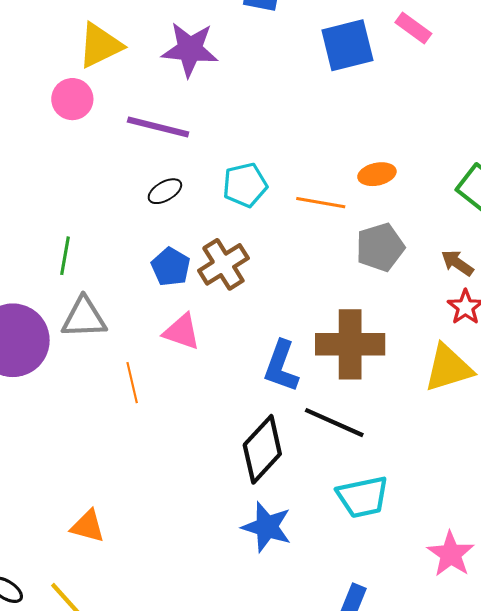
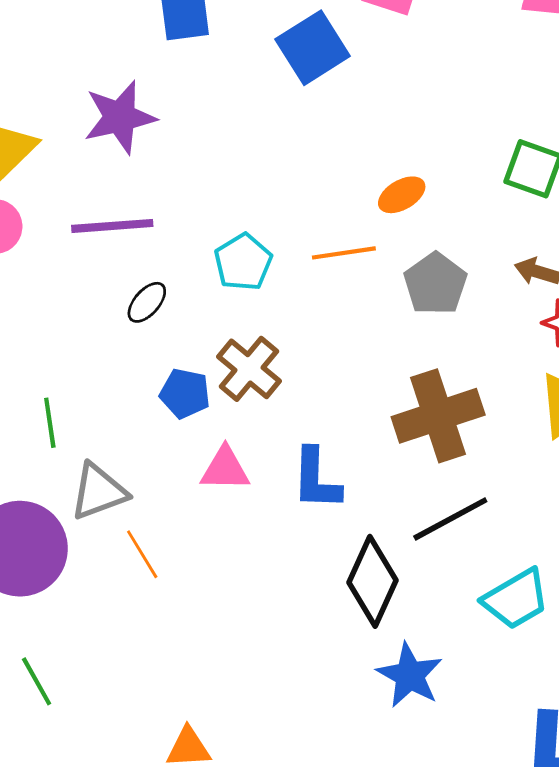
blue L-shape: (281, 366) -> (316, 479), moved
orange line: (132, 383) -> (142, 554), moved
black line: (334, 423) -> (450, 519), turned -34
blue star: (267, 527) -> (410, 675), turned 30

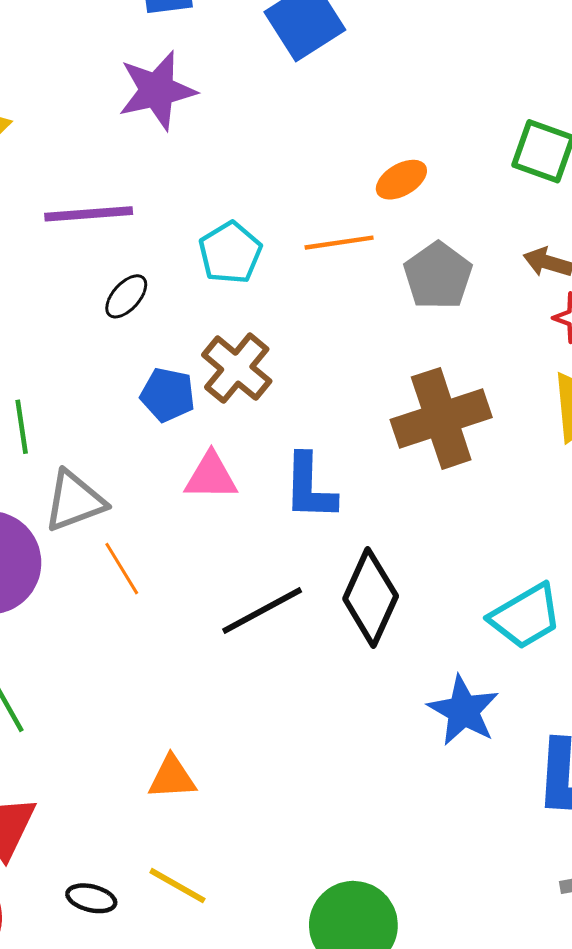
purple star: (120, 117) -> (157, 90), moved
black line: (450, 519) -> (262, 610), moved
blue star: (410, 675) -> (463, 711), moved

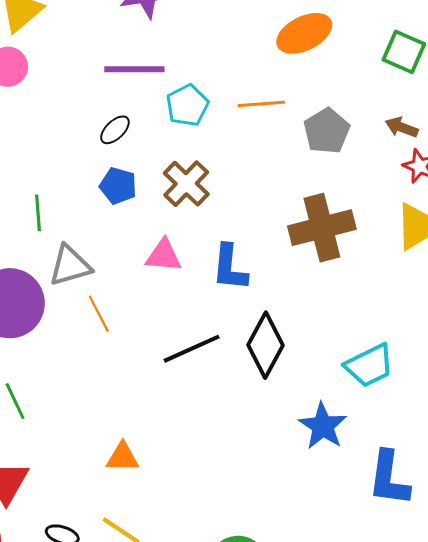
orange ellipse: (401, 180) -> (304, 33), moved, size x1.6
purple line: (89, 214) -> (134, 69), moved
blue pentagon: (168, 395) -> (118, 186), moved

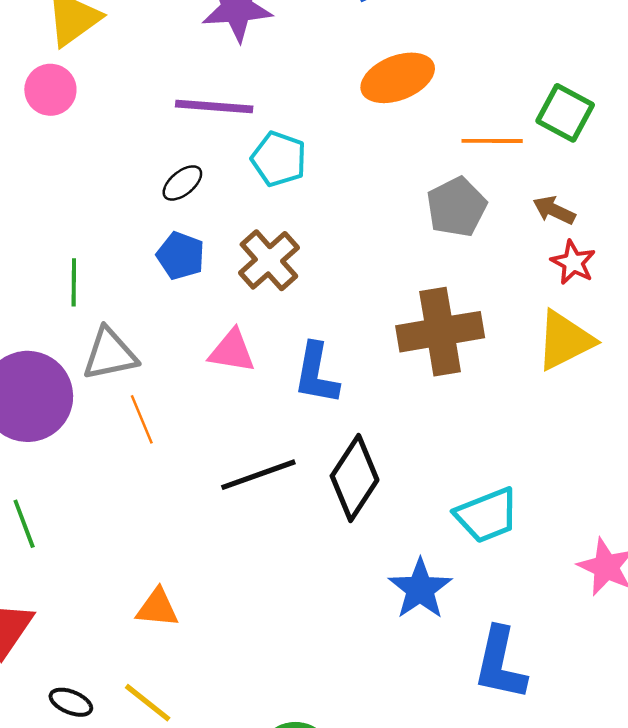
orange ellipse: (304, 33) -> (398, 78), moved
orange line: (261, 104) -> (492, 141), moved
cyan pentagon: (187, 105) -> (279, 159), turned -30

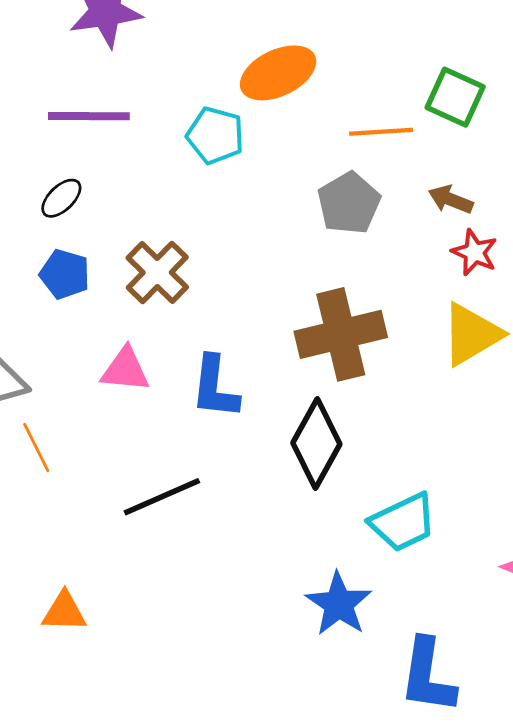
cyan pentagon: (279, 159) -> (215, 135), moved
black diamond: (355, 478) -> (316, 443), moved
orange triangle: (157, 608) -> (64, 612), moved

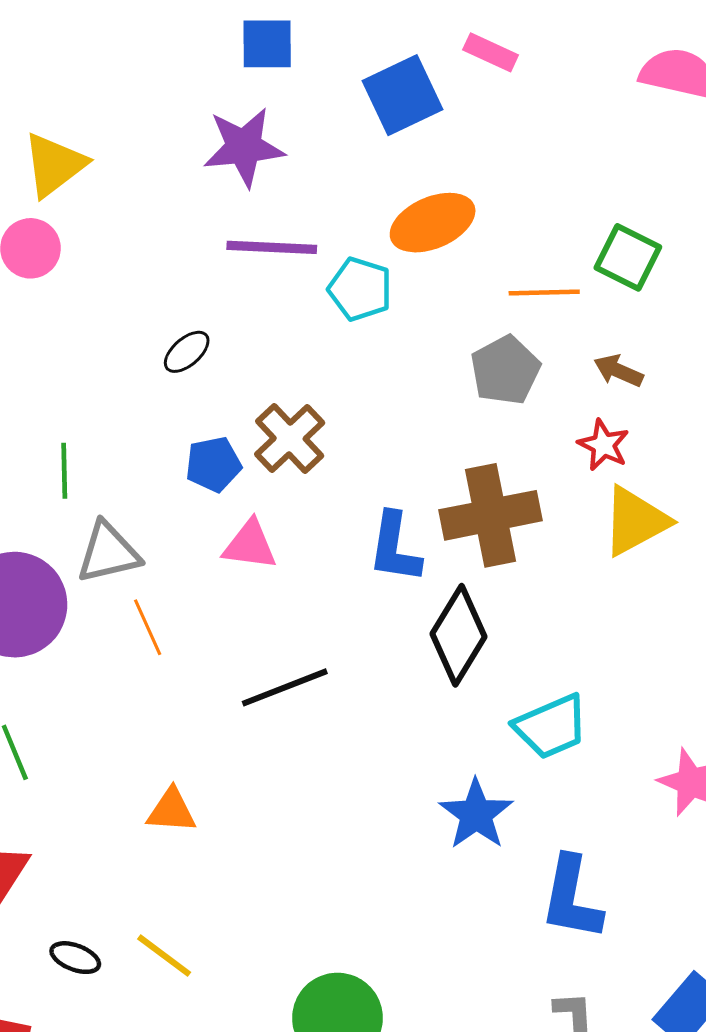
purple line: (89, 116) -> (272, 247), moved
red star: (474, 252) -> (603, 445), moved
blue pentagon: (65, 274) -> (213, 464), moved, turned -30
blue L-shape: (215, 387) -> (395, 548), moved

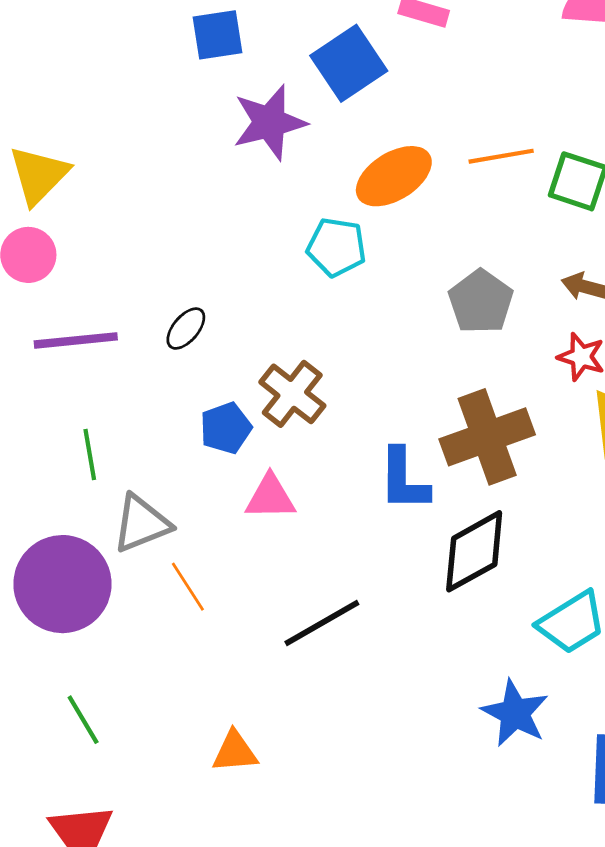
purple star: (244, 147) -> (270, 122), moved
purple line: (272, 247) -> (76, 340), moved
orange line: (544, 292) -> (501, 156), moved
black diamond: (458, 635) -> (474, 551), turned 38

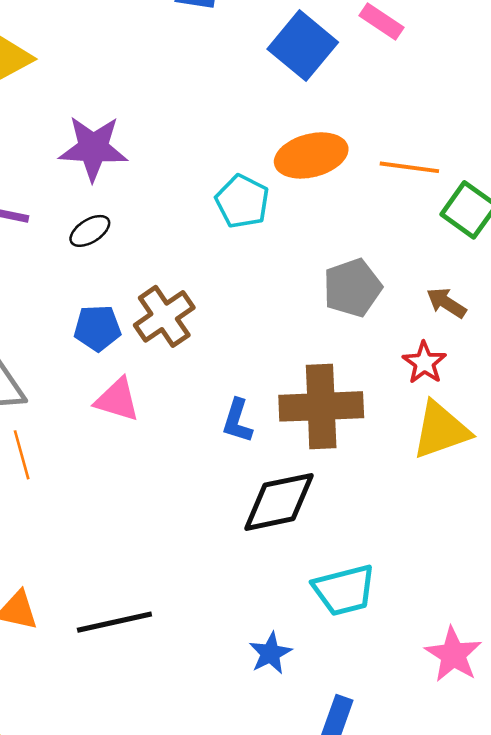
blue square: (349, 63) -> (303, 46), turned -34
purple star: (270, 122) -> (93, 148), moved
blue L-shape: (404, 480) -> (237, 421), size x0.7
black line: (322, 623) -> (114, 622), moved
blue star: (515, 713) -> (270, 653), size x0.7

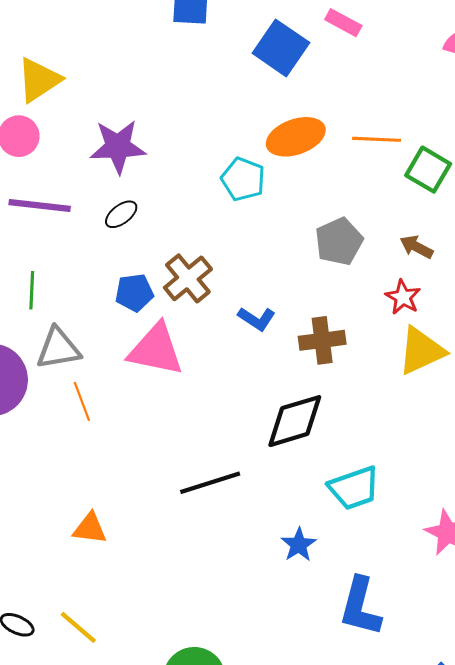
pink triangle: (117, 400) -> (156, 350), size x1.5
brown cross: (321, 406) -> (322, 340), size x0.7
blue L-shape: (237, 421) -> (257, 319), moved, turned -69
black line: (114, 622) -> (210, 483), moved

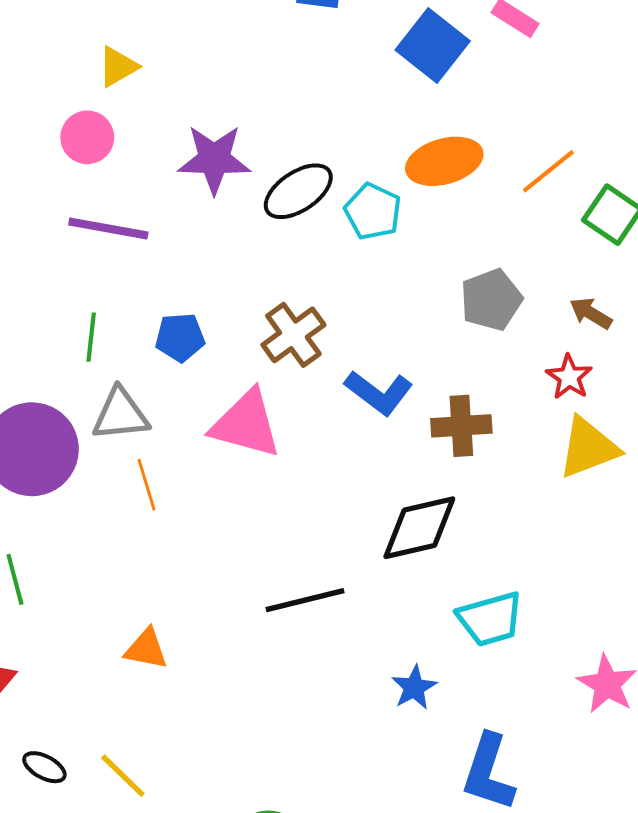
yellow triangle: (39, 80) -> (118, 67), size x0.7
orange line: (377, 139) -> (548, 171), turned -45
black ellipse: (121, 214) -> (298, 191), moved, size x1.6
blue pentagon: (134, 293) -> (180, 337), moved
blue L-shape: (257, 319) -> (379, 393), size x1.4

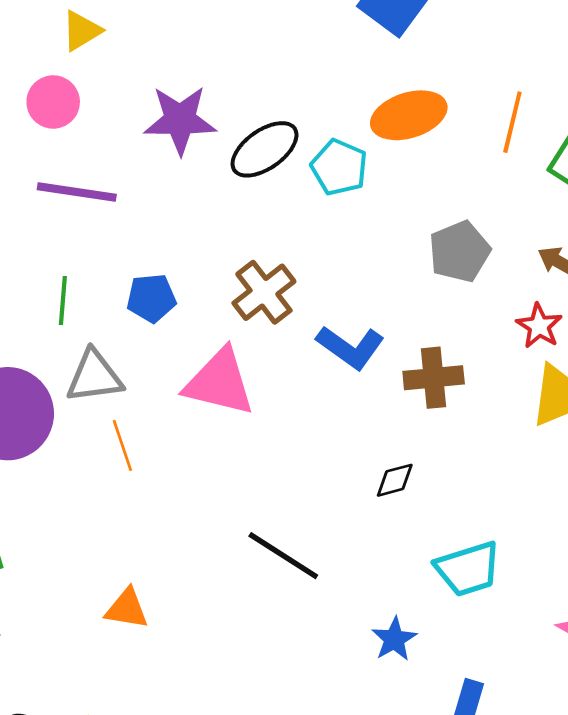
orange line: (548, 171) -> (512, 122), turned -36
black diamond: (419, 528) -> (395, 480), size x0.5
black line: (305, 600) -> (283, 556), turned 48

